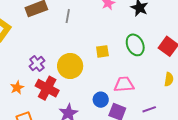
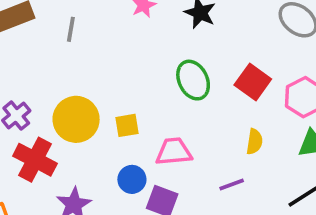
yellow square: (102, 51) -> (127, 125), moved
purple line: (149, 109) -> (232, 184), moved

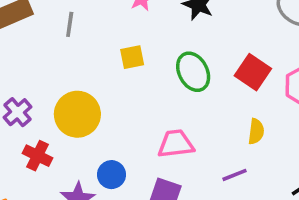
yellow square: (127, 125) -> (132, 57), moved
red cross: (35, 160) -> (38, 156), size x0.7
blue circle: (132, 179) -> (111, 175), moved

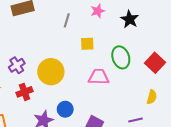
gray line: (70, 24) -> (67, 20), moved
pink trapezoid: (176, 144) -> (99, 77), moved
red cross: (38, 156) -> (24, 92), turned 35

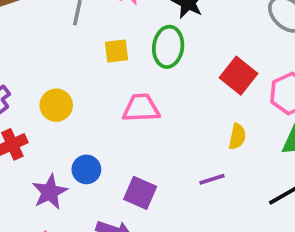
green ellipse: (121, 57) -> (168, 47), moved, turned 30
yellow circle: (51, 72) -> (56, 105), size x0.7

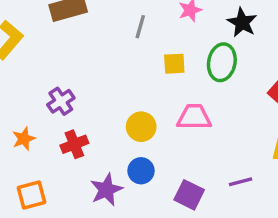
yellow circle: (56, 105) -> (141, 127), moved
purple line: (212, 179) -> (241, 182), moved

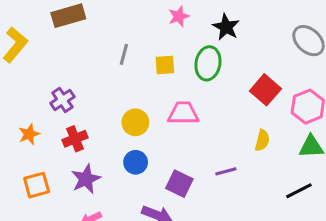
gray line: (140, 27) -> (124, 54), moved
purple star: (106, 190) -> (86, 179), moved

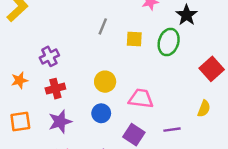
pink trapezoid: (183, 113) -> (141, 98), moved

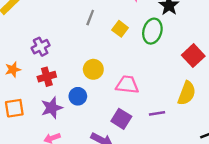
yellow square: (134, 39) -> (120, 29), turned 35
yellow semicircle: (204, 109) -> (187, 93), size x1.5
blue circle: (101, 113) -> (78, 96), moved

